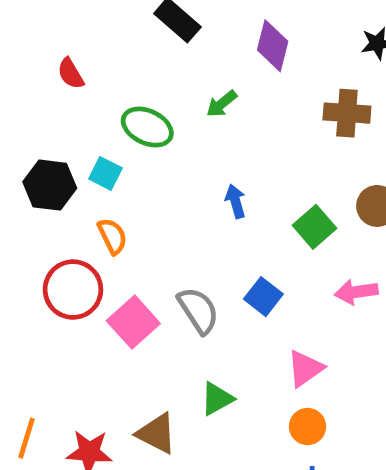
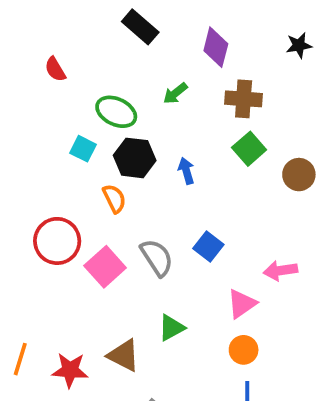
brown cross: (347, 113) -> (244, 99), moved
black hexagon: (50, 185) -> (135, 158), moved
green square: (314, 227) -> (249, 149), moved
orange semicircle: (112, 236) -> (114, 199), moved
pink arrow: (356, 292) -> (280, 271), moved

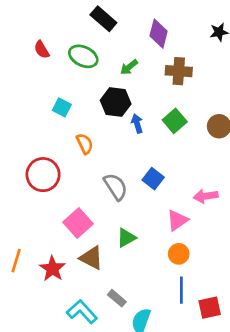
green ellipse: (116, 112) -> (83, 56), moved
green square: (249, 149) -> (175, 121), moved
black hexagon: (135, 158) -> (116, 102), moved
pink square: (105, 267) -> (78, 223), moved
red star: (70, 370) -> (52, 269), turned 30

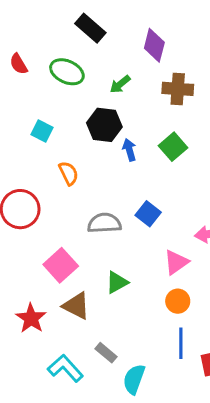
gray semicircle: (116, 187) -> (104, 223), turned -60

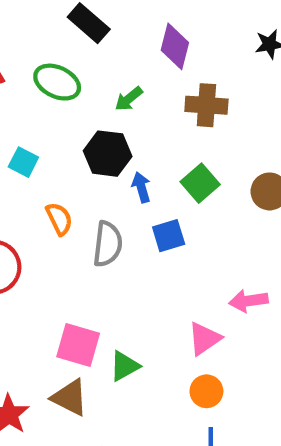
blue square: (148, 214) -> (169, 236), moved, turned 35
gray semicircle: (104, 223) -> (108, 244), moved, turned 100
pink square: (61, 265) -> (78, 345), moved, turned -32

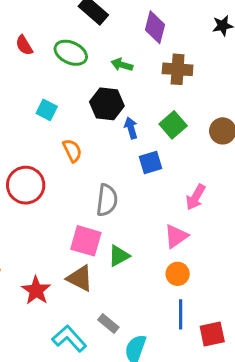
green arrow: (129, 99) -> (122, 65), turned 55
gray semicircle: (108, 244) -> (107, 200), moved
pink arrow: (249, 301) -> (196, 197), moved, turned -52

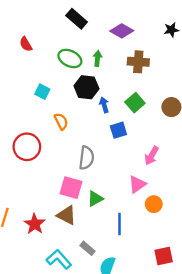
purple diamond: (155, 27) -> (122, 31), turned -75
green ellipse: (71, 53) -> (70, 59), moved
green arrow: (122, 65) -> (97, 59), turned 80
orange circle: (178, 274) -> (154, 204), moved
blue line: (181, 314) -> (120, 224), moved

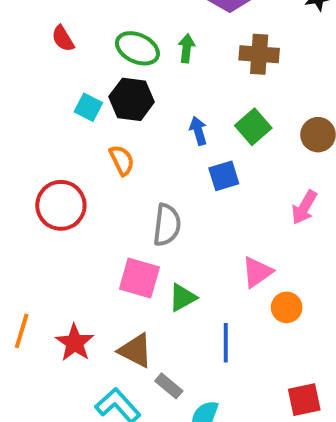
red semicircle: (26, 44) -> (63, 39), moved
black hexagon: (86, 87) -> (132, 99), moved
pink arrow: (152, 156) -> (304, 207), moved
brown triangle: (67, 215) -> (135, 351), moved

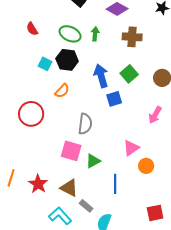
blue arrow: (198, 131) -> (101, 76), size x1.6
orange semicircle: (122, 160) -> (62, 91), turned 70

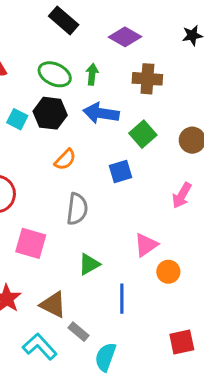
blue arrow: (101, 76) -> (101, 113), moved, turned -65
orange semicircle: (62, 91) -> (65, 160), moved
pink square: (71, 151) -> (31, 243), moved

